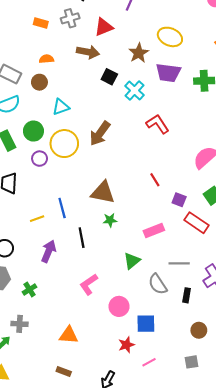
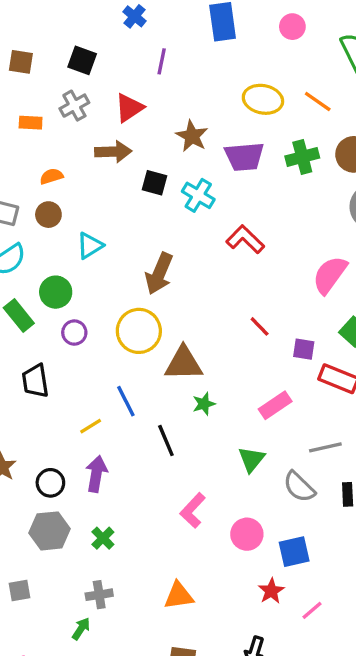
yellow ellipse: (170, 37) -> (263, 99), moved
yellow circle: (64, 144) -> (139, 331), moved
purple arrow: (49, 251) -> (96, 474), moved

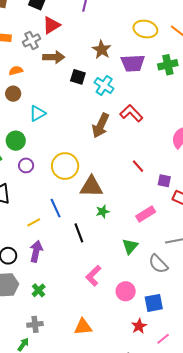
gray cross: (74, 106) -> (32, 40), moved
red triangle: (129, 108) -> (51, 25), moved
brown arrow: (159, 274) -> (101, 126), moved

